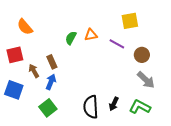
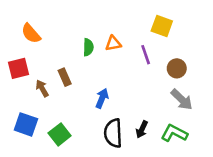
yellow square: (130, 21) -> (162, 26), turned 30
green semicircle: (71, 38) -> (88, 47), turned 152
purple line: (117, 44) -> (146, 55), turned 42
blue arrow: (51, 82) -> (102, 98), moved
blue square: (14, 90) -> (26, 124), moved

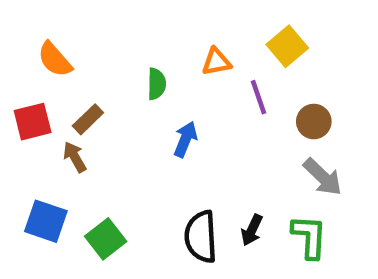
yellow square: (162, 26) -> (287, 46), turned 30
orange triangle: (113, 43) -> (216, 62), moved
brown rectangle: (65, 77) -> (88, 119), moved, turned 70
blue arrow: (102, 98) -> (185, 139), moved
green L-shape: (174, 133) -> (309, 237), turned 65

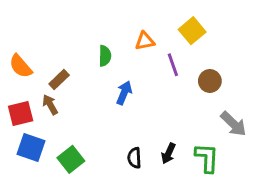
orange semicircle: (55, 60) -> (21, 66), moved
red square: (33, 122) -> (21, 114), moved
gray arrow: (323, 177) -> (233, 124), moved
black semicircle: (201, 237) -> (134, 158), size x0.6

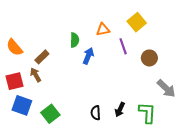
blue arrow: (124, 93) -> (88, 56), moved

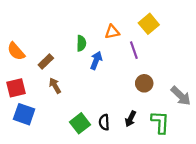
brown circle: (149, 58) -> (144, 83), moved
brown arrow: (36, 75) -> (55, 86), moved
green square: (50, 114) -> (80, 123), moved

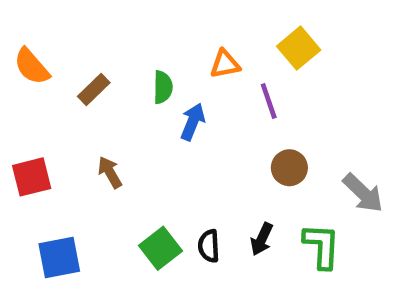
orange semicircle: (16, 51) -> (32, 66), moved
brown rectangle: (46, 62) -> (94, 89), moved
blue square: (24, 114) -> (59, 257), moved, turned -30

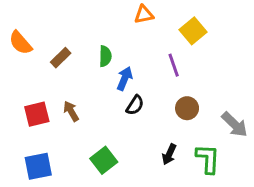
orange triangle: (225, 64) -> (144, 15), moved
red square: (32, 177) -> (37, 114), moved
black semicircle: (209, 246) -> (135, 105), moved, turned -144

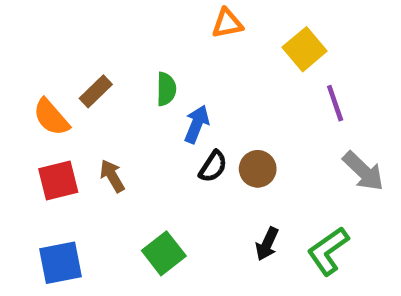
orange semicircle: (20, 43) -> (51, 117), moved
purple line: (174, 65) -> (335, 103), moved
brown circle: (187, 108) -> (258, 169), moved
gray arrow: (235, 125) -> (363, 171), moved
green L-shape: (208, 159) -> (328, 251), turned -128

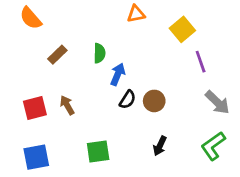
orange semicircle: (51, 117) -> (31, 18), moved
green L-shape: (328, 251) -> (213, 146), moved
green square: (164, 253) -> (98, 152), turned 30

